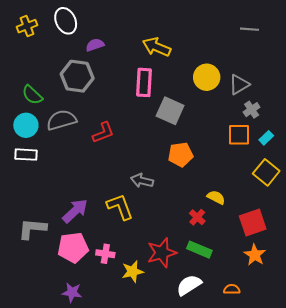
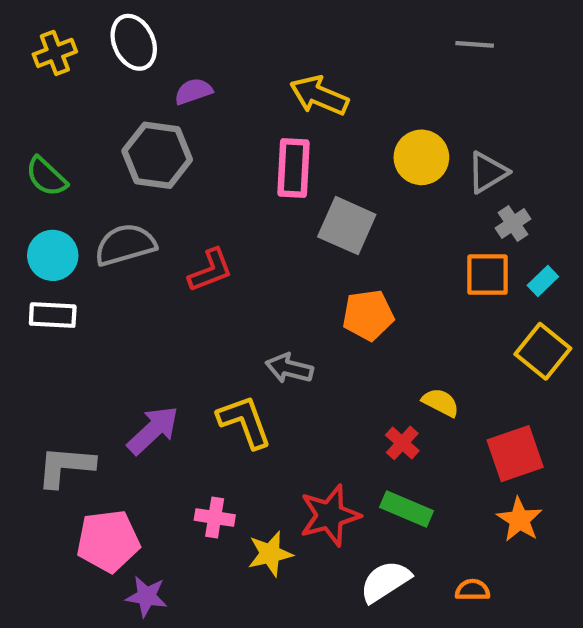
gray line: (250, 29) -> (475, 44), moved
green semicircle: (32, 95) -> (46, 177), moved
pink pentagon: (73, 247) -> (108, 541), moved

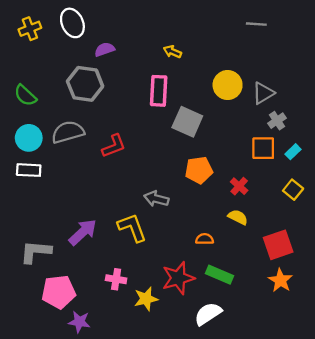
yellow arrow: (319, 96) -> (172, 52), size x0.6
yellow square: (543, 351) -> (293, 190), size x0.7
red cross: (402, 443) -> (239, 186), moved
orange semicircle: (473, 590) -> (205, 239), moved

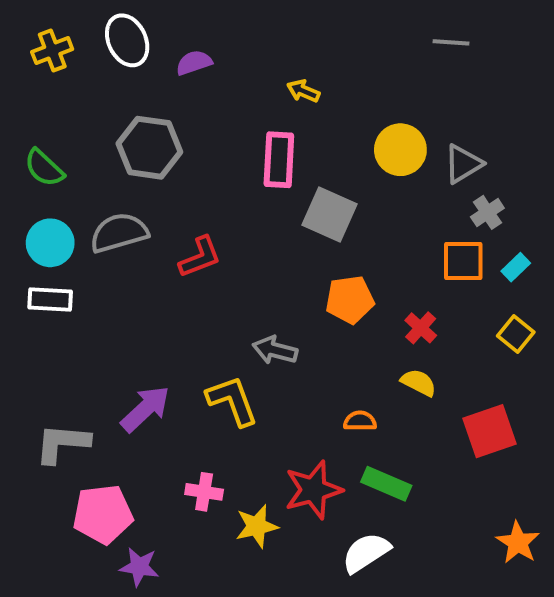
purple semicircle: (105, 49) -> (194, 63), moved
orange star: (280, 280) -> (518, 542), moved

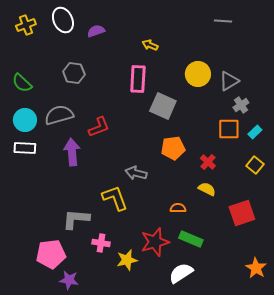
gray hexagon: (149, 148) -> (74, 73), size x0.7
purple arrow: (145, 409) -> (72, 152), moved, turned -52
gray L-shape: (62, 443) -> (76, 219), moved

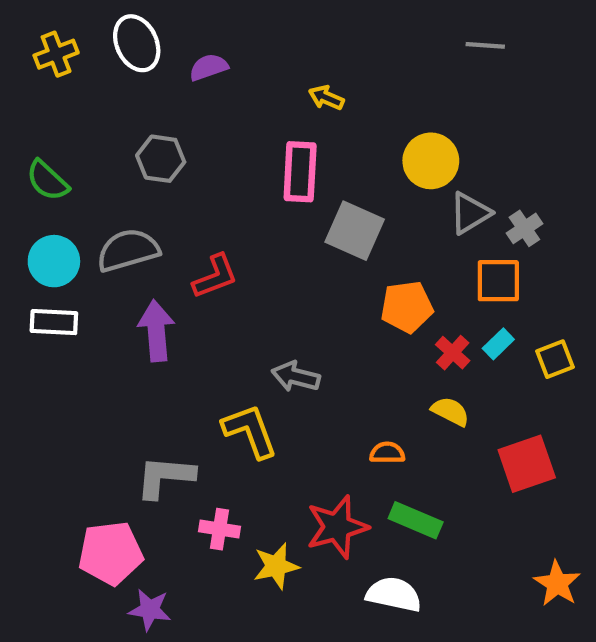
gray triangle: (229, 81) -> (470, 213), moved
cyan rectangle: (255, 132) -> (498, 344), moved
orange pentagon: (173, 148) -> (407, 307), moved
yellow square: (255, 165) -> (555, 359), turned 30
white semicircle: (181, 273) -> (394, 594), turned 45

